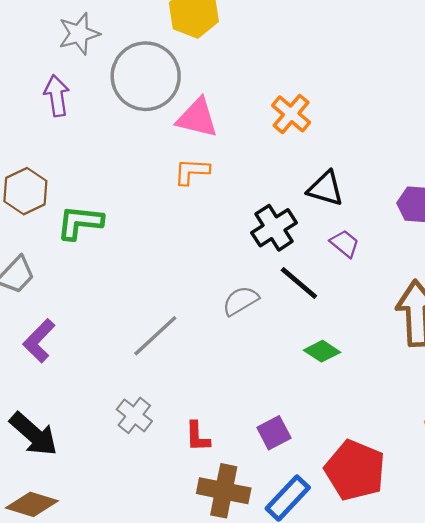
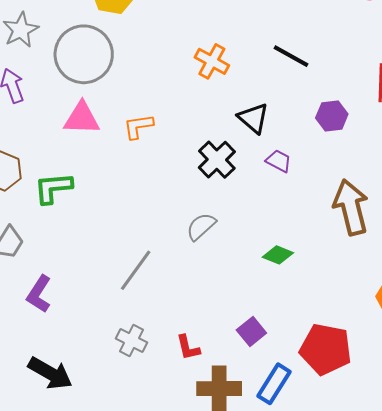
pink triangle: (197, 118) -> (82, 118), moved
black triangle: (325, 189) -> (253, 118), turned 36
black line: (299, 283) -> (291, 56), moved

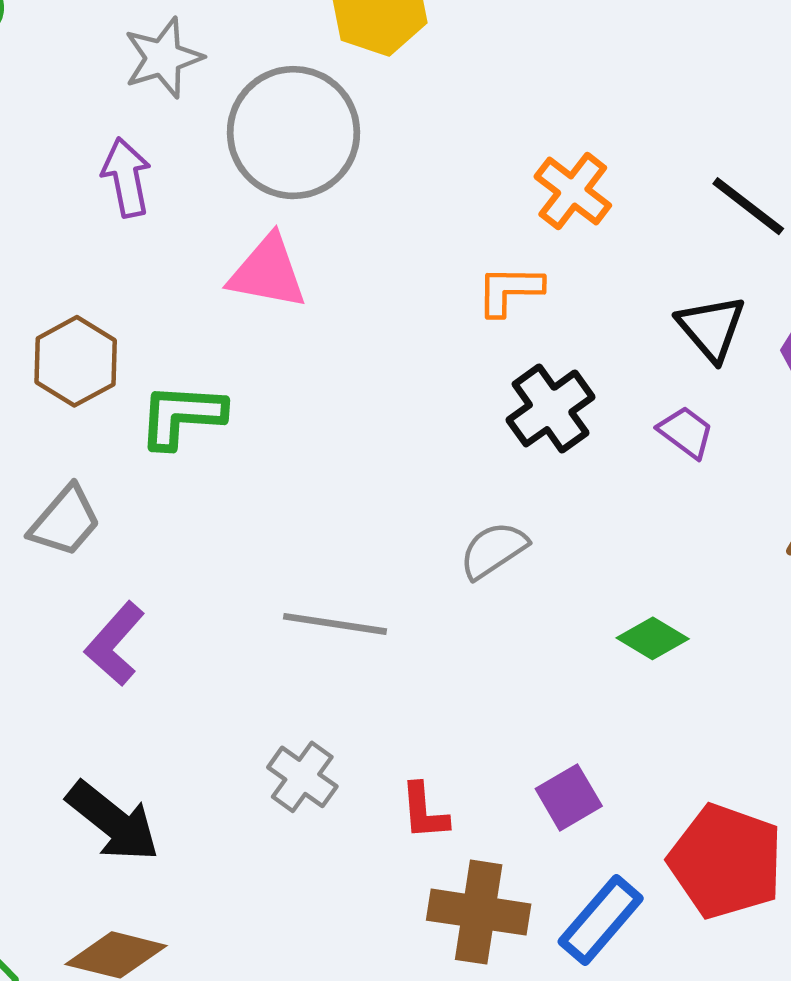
black triangle: (253, 118) -> (711, 328), moved
orange L-shape: (138, 126) -> (510, 290), moved
gray line: (136, 270) -> (335, 624), turned 54

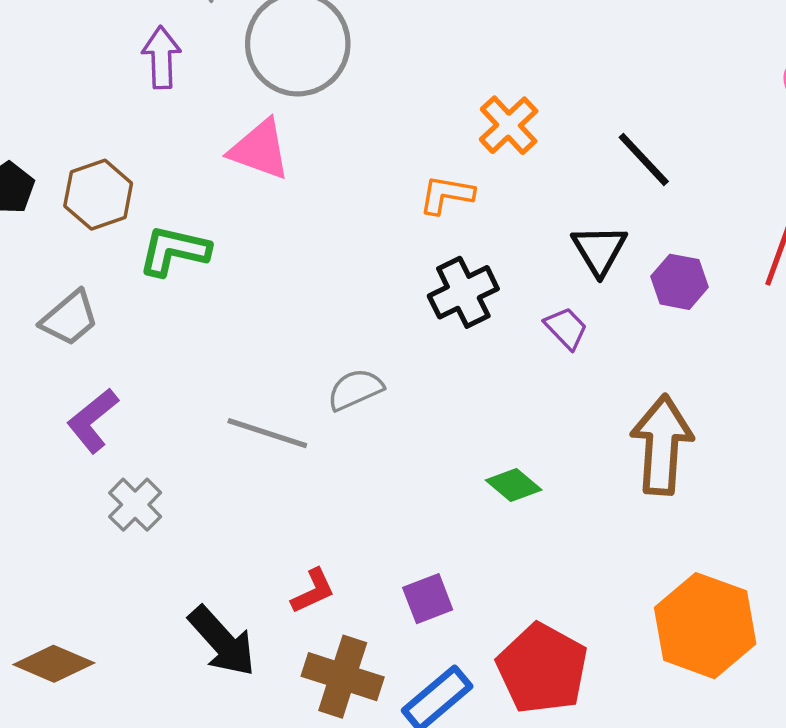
gray semicircle: (494, 550) -> (355, 390), moved
gray cross: (302, 777) -> (135, 505), moved
red L-shape: (424, 811) -> (313, 591), turned -120
black arrow: (113, 822) -> (222, 641), moved

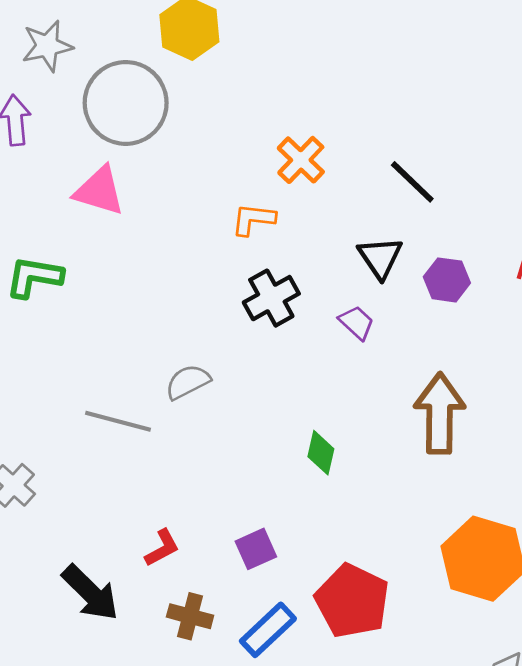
green diamond: (514, 485) -> (321, 453), turned 66
brown cross: (343, 677) -> (190, 616), size x0.7

